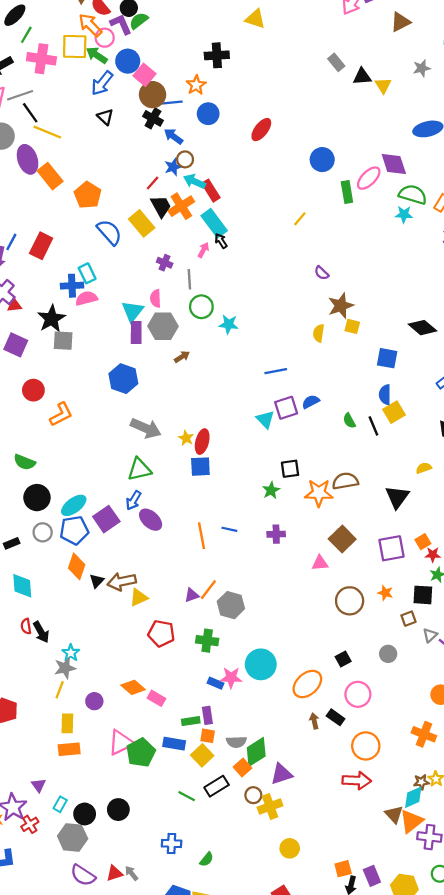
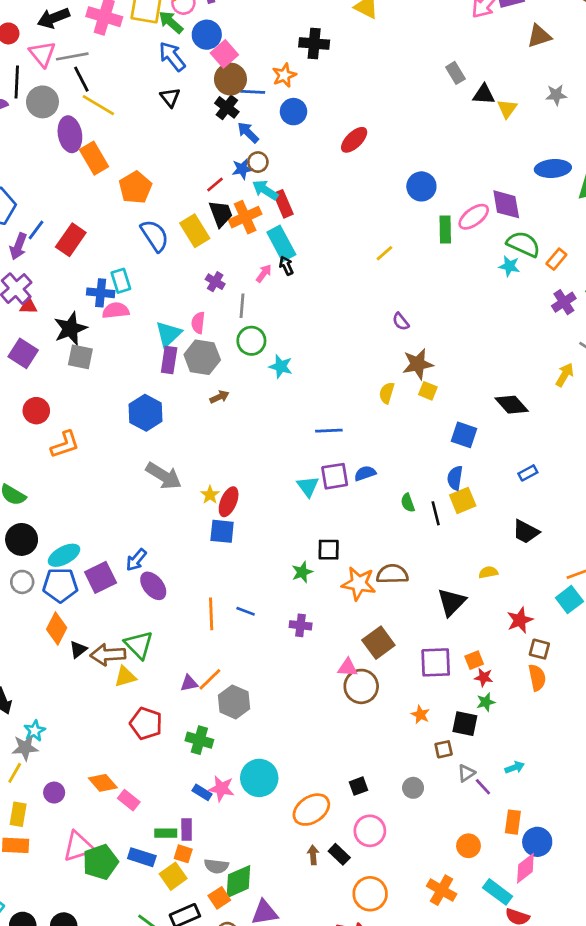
blue arrow: (102, 83) -> (172, 56), turned 95
green triangle: (139, 469) -> (139, 645), moved, turned 50
brown circle: (350, 601) -> (361, 686), moved

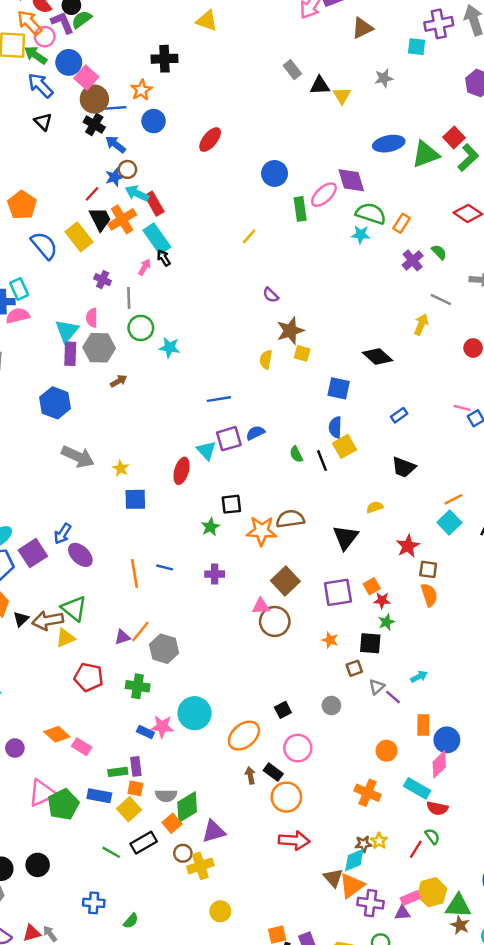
red ellipse: (229, 502) -> (182, 471), moved
orange circle: (370, 894) -> (286, 797), moved

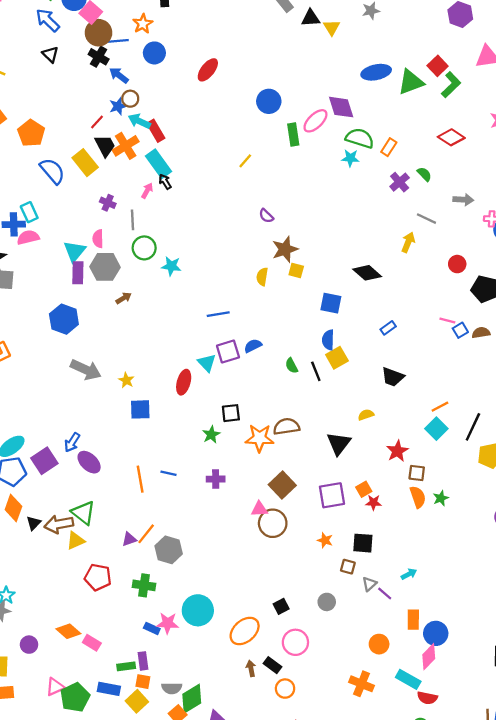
green star: (386, 622) -> (441, 498), moved
brown square: (354, 668) -> (348, 567), turned 35
pink triangle: (42, 793) -> (55, 687), size x0.7
orange circle: (286, 797) -> (285, 689), size x0.7

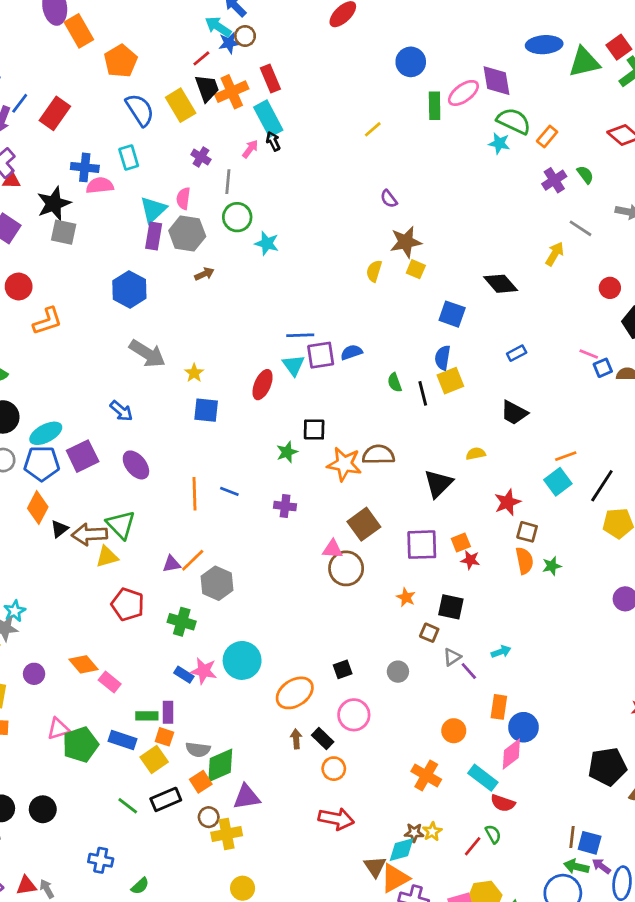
cyan arrow: (139, 121) -> (218, 27), moved
cyan rectangle: (29, 212) -> (129, 157), moved
blue line: (218, 314) -> (300, 335), moved
blue arrow: (72, 442) -> (121, 411), moved, turned -90

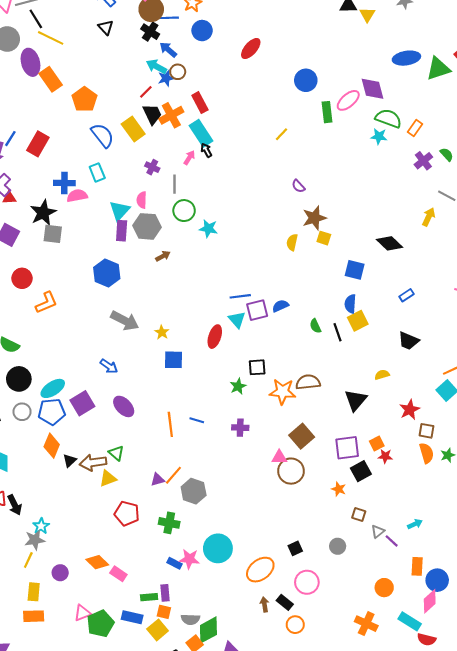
green triangle: (121, 525) -> (116, 453), size x0.7
black square: (451, 607) -> (361, 471), moved, turned -36

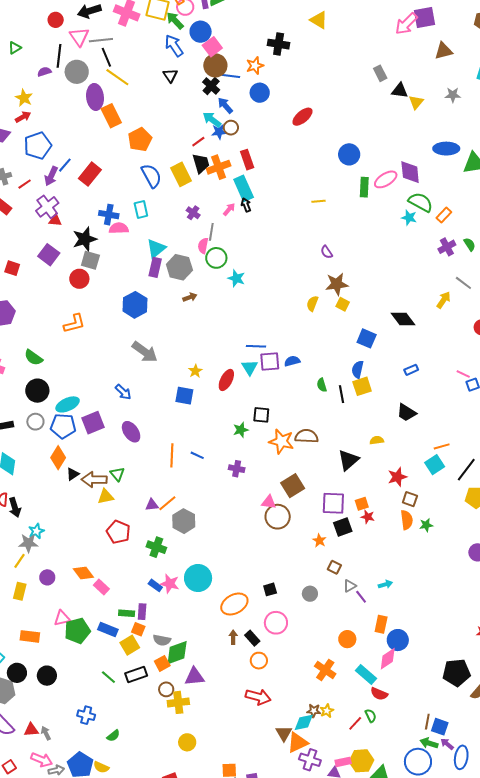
yellow line: (281, 134) -> (318, 201), turned 32
pink semicircle: (142, 200) -> (203, 246), moved
red circle: (22, 278) -> (79, 279), moved
yellow star: (162, 332) -> (195, 371), moved
orange rectangle: (34, 616) -> (30, 636), moved

